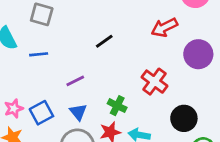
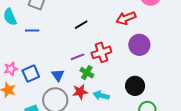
purple circle: (198, 54) -> (139, 45), moved
purple line: (75, 81) -> (78, 57), moved
red cross: (155, 82) -> (101, 52), moved, turned 30

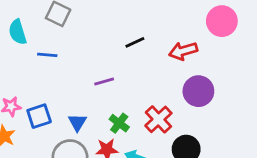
black line: (81, 25) -> (135, 42), moved
red cross: (101, 52) -> (158, 119), moved, turned -30
purple line: (78, 57) -> (104, 81), moved

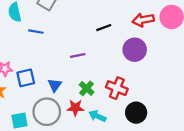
red arrow: (183, 51) -> (143, 20), moved
purple circle: (198, 91) -> (135, 50), moved
red cross: (158, 119) -> (117, 88), turned -30

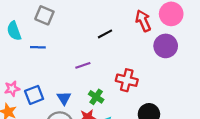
red arrow: (143, 20) -> (143, 21), turned 85
purple circle: (135, 50) -> (166, 46), moved
red cross: (117, 88) -> (127, 80), moved

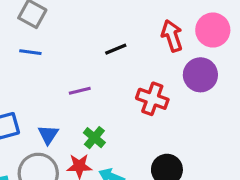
blue line: (38, 47) -> (30, 52), moved
red cross: (127, 80) -> (152, 99), moved

